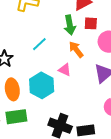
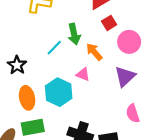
red square: (91, 23) -> (109, 23), turned -32
green arrow: (70, 25) -> (74, 34), moved

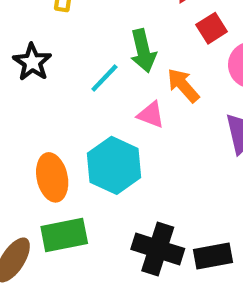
black star: (17, 65) -> (32, 62), moved
pink triangle: (83, 74) -> (151, 115), moved

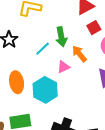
pink triangle: (151, 115) -> (64, 67), turned -48
orange ellipse: (52, 177) -> (17, 82), moved

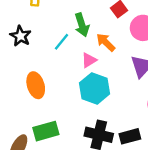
cyan hexagon: (45, 90) -> (94, 88), moved

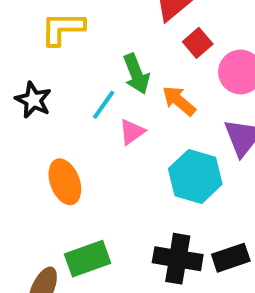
pink triangle: (89, 60) -> (132, 132), moved
cyan hexagon: (94, 88) -> (195, 176), moved

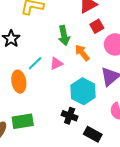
cyan line: (104, 105) -> (35, 63), moved
black rectangle: (231, 258) -> (93, 134), turned 36
black cross: (178, 259) -> (70, 116), moved, size x0.7

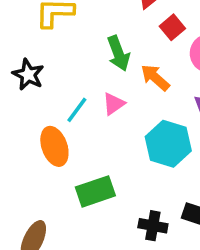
black cross: (70, 116) -> (153, 226), moved
green rectangle: (23, 121) -> (95, 191), moved

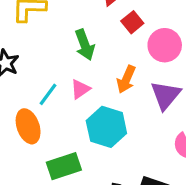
orange arrow: (155, 78) -> (126, 79), moved, turned -108
cyan hexagon: (168, 144) -> (106, 127), moved

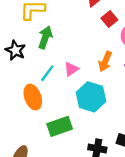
green arrow: (85, 45) -> (45, 37), moved, turned -140

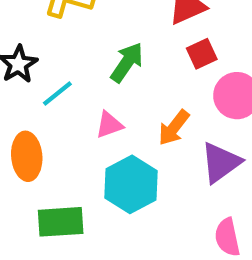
green arrow: (45, 37) -> (127, 62), moved
cyan line: (47, 73) -> (57, 94), moved

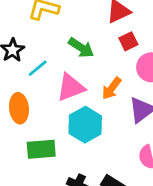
green arrow: (127, 62) -> (81, 48), turned 90
pink triangle: (109, 125) -> (71, 87), size x1.6

